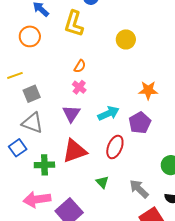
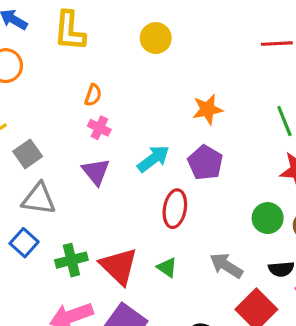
red triangle: (75, 151) -> (119, 266), moved, turned -44

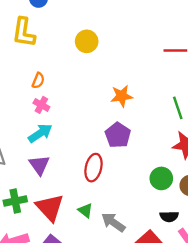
cyan arrow: (153, 159) -> (40, 133), moved
purple triangle: (96, 172) -> (39, 165), moved
gray arrow: (226, 266) -> (113, 222), moved

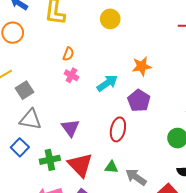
cyan arrow: (40, 133) -> (107, 83), moved
green triangle: (85, 211) -> (111, 167), turned -32

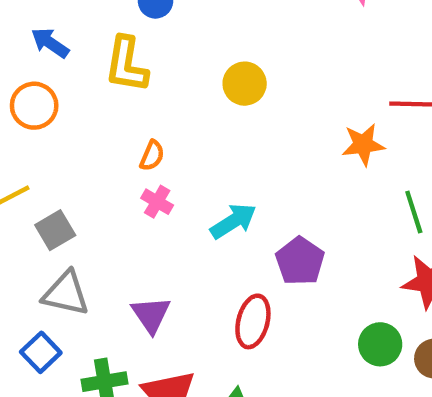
orange star: (142, 66) -> (363, 145), moved

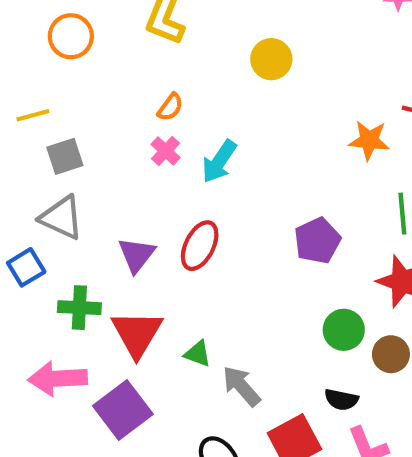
cyan arrow: (233, 221) -> (219, 161), moved, turned 144
purple pentagon: (300, 261) -> (317, 241), moved
red ellipse: (253, 321) -> (200, 246), moved

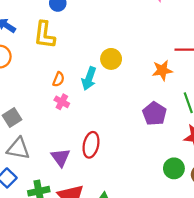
yellow circle: (271, 59) -> (111, 59), moved
cyan arrow: (219, 161) -> (89, 78), moved
purple pentagon: (317, 241) -> (154, 114), moved

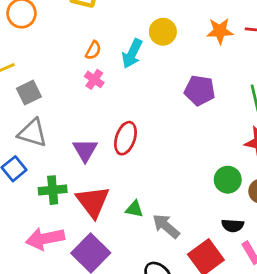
orange star: (162, 70) -> (220, 31), moved
purple pentagon: (154, 114) -> (200, 90), moved, turned -30

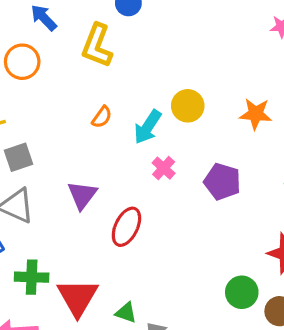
pink cross: (94, 79) -> (164, 168), moved
purple triangle: (85, 150) -> (82, 195), moved

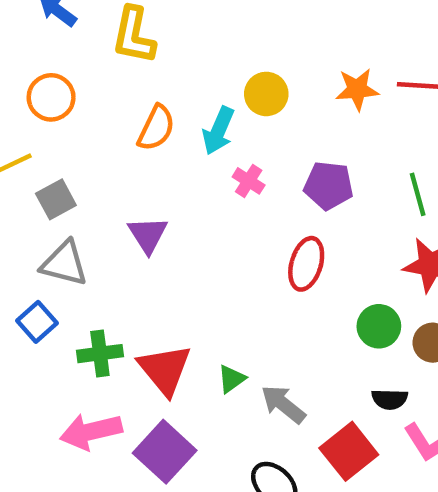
orange circle: (22, 62) -> (51, 97), moved
orange semicircle: (102, 117) -> (156, 128), size x1.5
red ellipse: (126, 227) -> (306, 264), moved
green triangle: (126, 313) -> (232, 379), turned -45

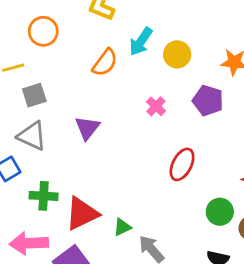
cyan arrow: (218, 131) -> (141, 41), moved
purple pentagon: (329, 186) -> (208, 101), moved
red triangle: (165, 370) -> (82, 214), turned 33

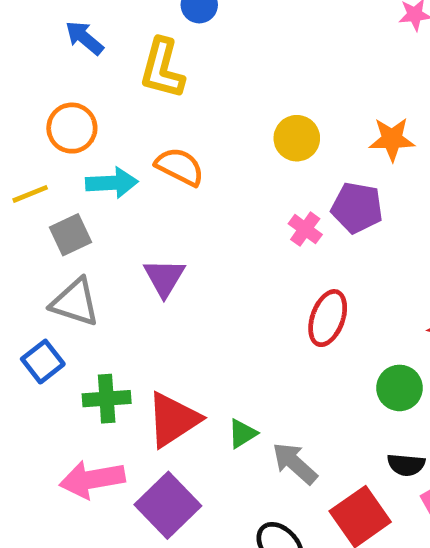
cyan arrow: (141, 41) -> (112, 183), moved, turned -120
orange semicircle: (105, 63) -> (180, 167), turned -92
pink cross: (156, 106) -> (305, 229), moved

